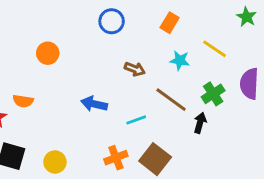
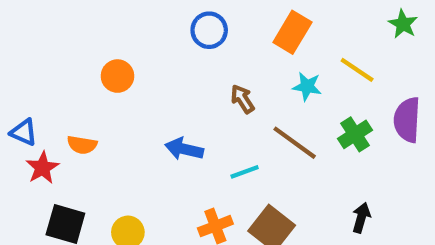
orange rectangle: (170, 23) -> (292, 32), size x1.4
brown arrow: (135, 69) -> (242, 99), turned -144
black arrow: (200, 123) -> (361, 218), moved

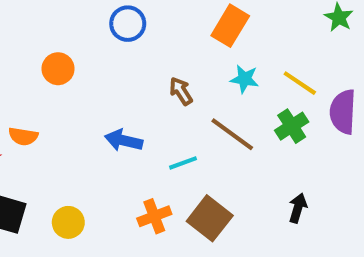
blue circle: (209, 30) -> (128, 24), moved
yellow line: (357, 70) -> (300, 83), moved

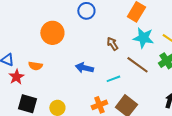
orange circle: (58, 69) -> (52, 33), size x1.5
cyan star: (244, 79) -> (143, 38), size x1.5

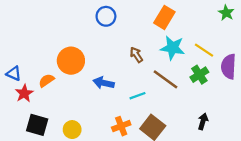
orange circle: (52, 33) -> (71, 61), moved
orange semicircle: (35, 66) -> (46, 81), turned 136

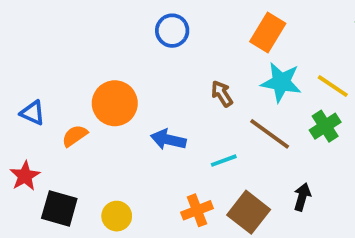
blue triangle: (14, 74) -> (33, 113), moved
red star: (24, 93) -> (25, 176), moved
black arrow: (203, 121) -> (302, 197), moved

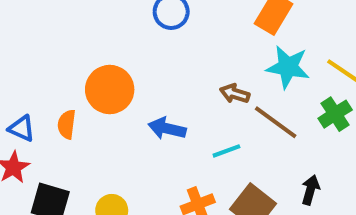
brown arrow: (222, 94) -> (235, 94), moved, turned -40
blue triangle: (33, 113) -> (22, 128), moved
orange semicircle: (75, 136) -> (67, 124), turned -48

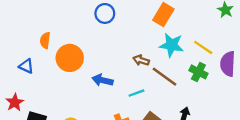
green cross: (335, 114) -> (198, 72), turned -30
orange semicircle: (67, 124) -> (45, 40), moved
blue triangle: (22, 128) -> (26, 66), moved

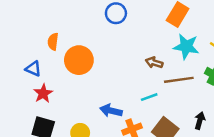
brown line: (165, 77) -> (179, 80), turned -44
blue arrow: (102, 80) -> (111, 111), moved
red star: (15, 102) -> (43, 93), moved

